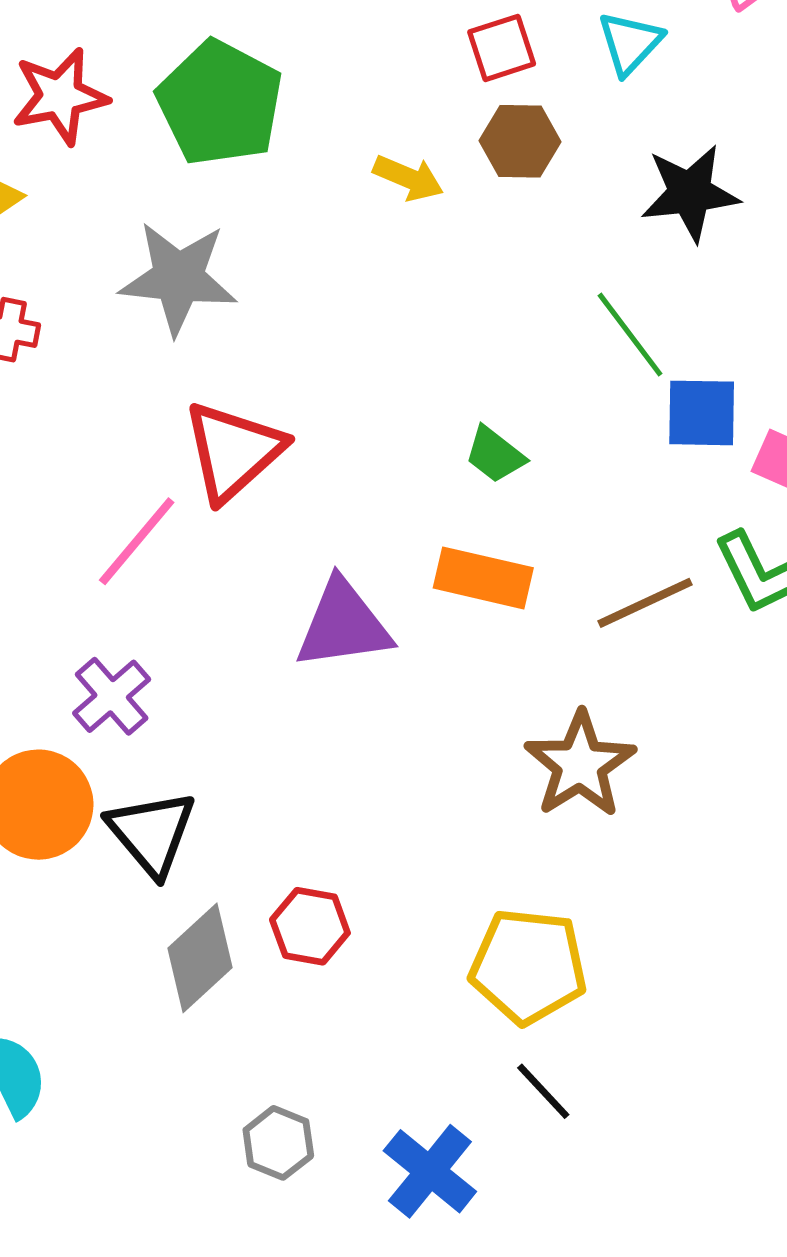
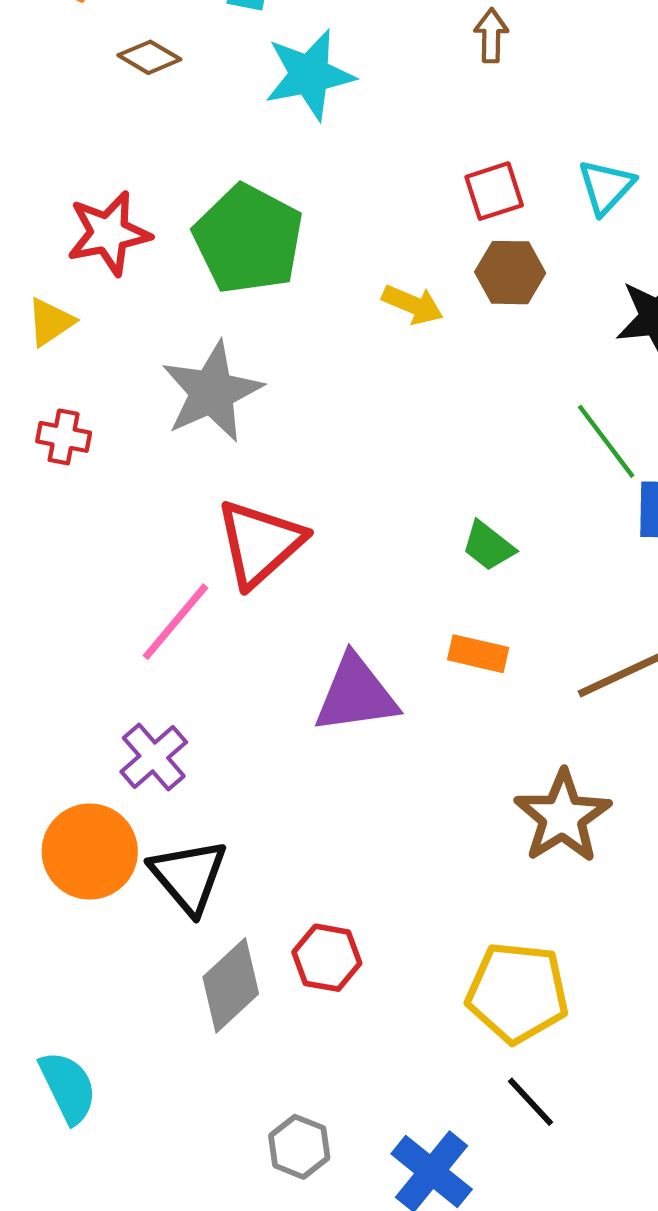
gray star: (178, 278) -> (212, 392), turned -30
orange rectangle: (483, 578) -> (478, 654), size x0.7

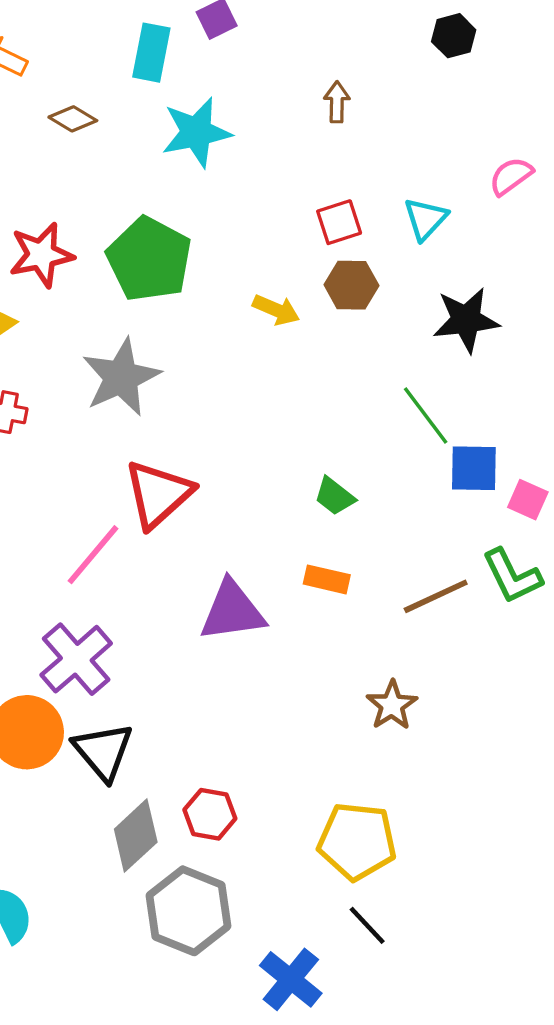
purple cross: (154, 757) -> (76, 659), size x1.4
brown star: (562, 817) -> (392, 705), size x0.7
gray hexagon: (299, 1147) -> (189, 911), moved, size x1.8

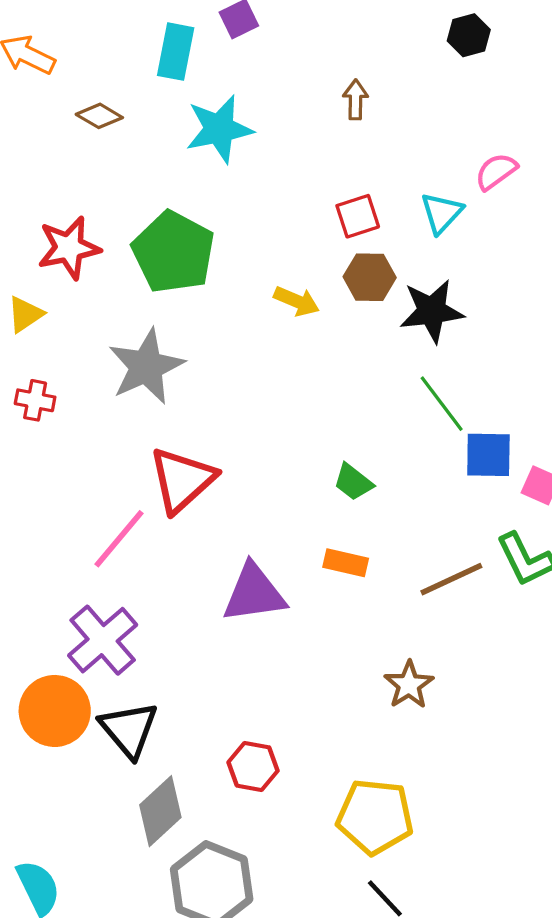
pink semicircle: (511, 176) -> (496, 171), moved
black star: (466, 320) -> (432, 311), moved
red hexagon: (210, 814) -> (253, 767), moved

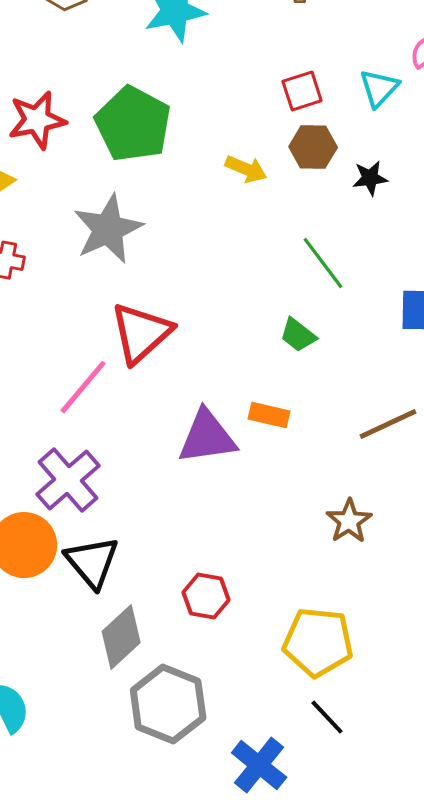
black star: (432, 311) -> (370, 178), size x0.6
green line: (442, 404) -> (323, 263), moved
orange rectangle: (346, 563) -> (269, 415), moved

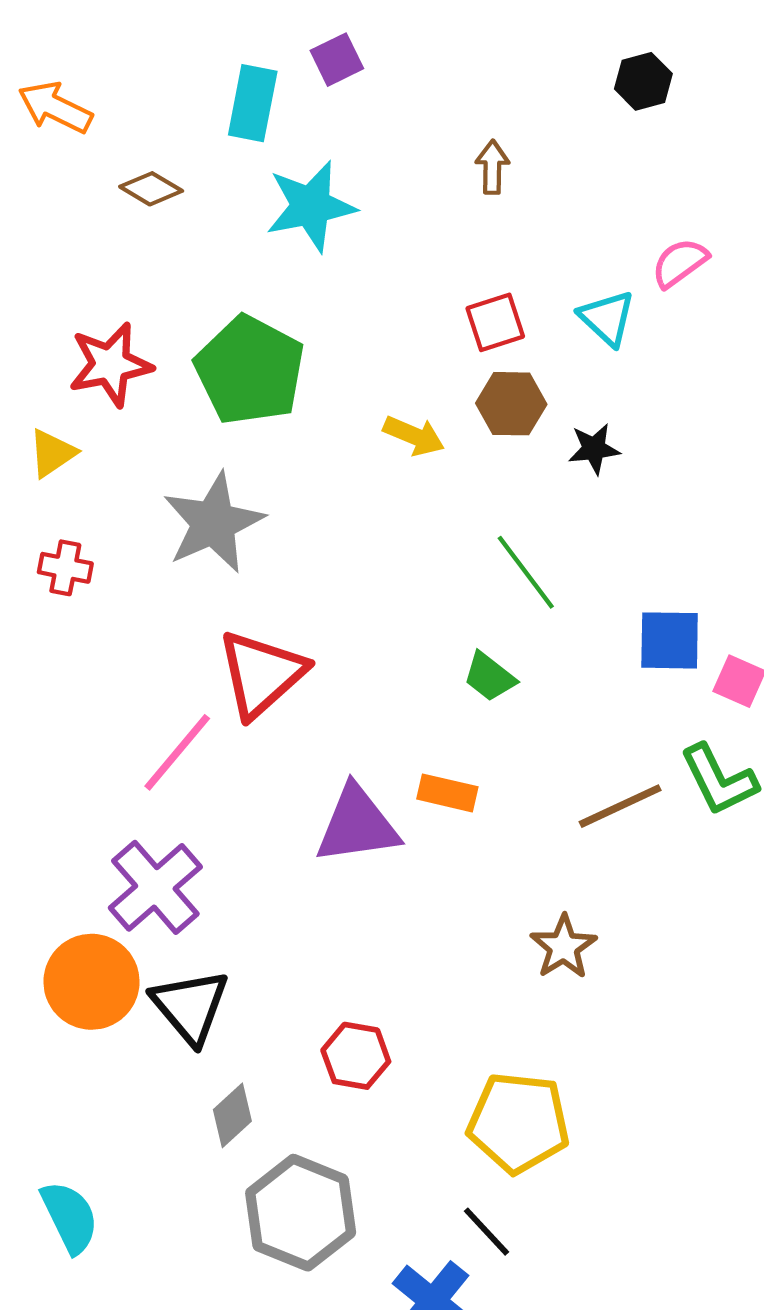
cyan triangle: (379, 88) -> (607, 318), turned -30
gray diamond: (121, 637) -> (232, 1115), size x0.7
black line: (327, 717) -> (487, 1232), moved

